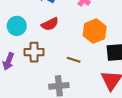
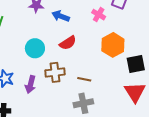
brown line: (74, 60) -> (84, 79), moved

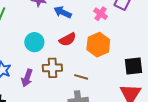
orange hexagon: (113, 45) -> (98, 45), moved

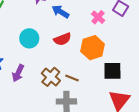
black square: (134, 66) -> (112, 71), moved
brown cross: (52, 68) -> (51, 77), moved, turned 36

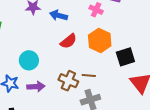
cyan circle: (29, 38) -> (29, 60), moved
purple arrow: (18, 73) -> (36, 87), turned -102

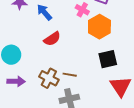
blue arrow: (59, 15) -> (44, 12), turned 30
orange hexagon: (100, 41) -> (99, 27), moved

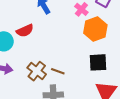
red semicircle: (52, 39) -> (25, 31), moved

